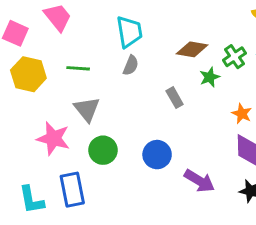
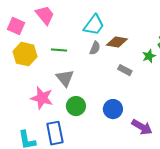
cyan trapezoid: (129, 32) -> (94, 25), turned 45
brown diamond: (192, 49) -> (117, 42), moved
gray rectangle: (175, 98) -> (125, 70), turned -32

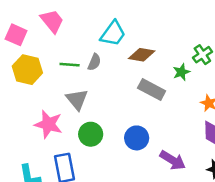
gray semicircle: (95, 48) -> (94, 62), moved
gray rectangle: (125, 70) -> (152, 89), size x1.5

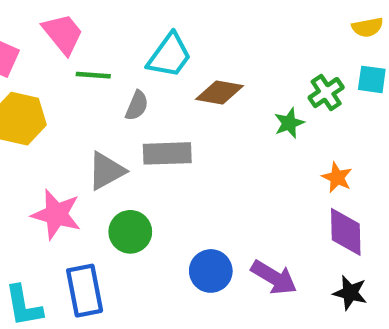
green line: (70, 65) -> (93, 75), moved
gray rectangle: (152, 89) -> (167, 153), moved, turned -30
gray triangle: (77, 99) -> (106, 171), turned 40
blue circle: (137, 138) -> (211, 271), moved

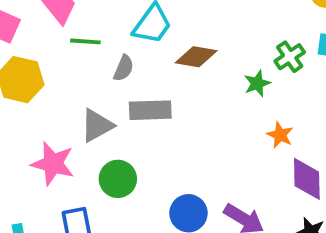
orange star: (337, 177) -> (280, 135), moved

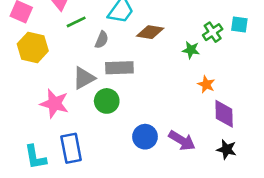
green line: (85, 41) -> (76, 22), turned -30
green star: (257, 83) -> (191, 50), turned 30
green circle: (118, 179) -> (107, 101), moved

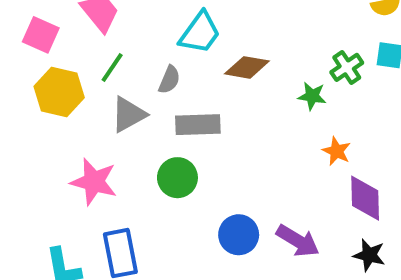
green line: (76, 22) -> (112, 67), moved, turned -30
gray triangle: (84, 78) -> (128, 114), moved

